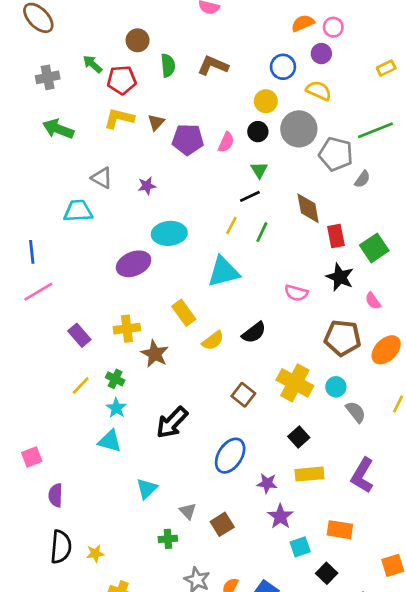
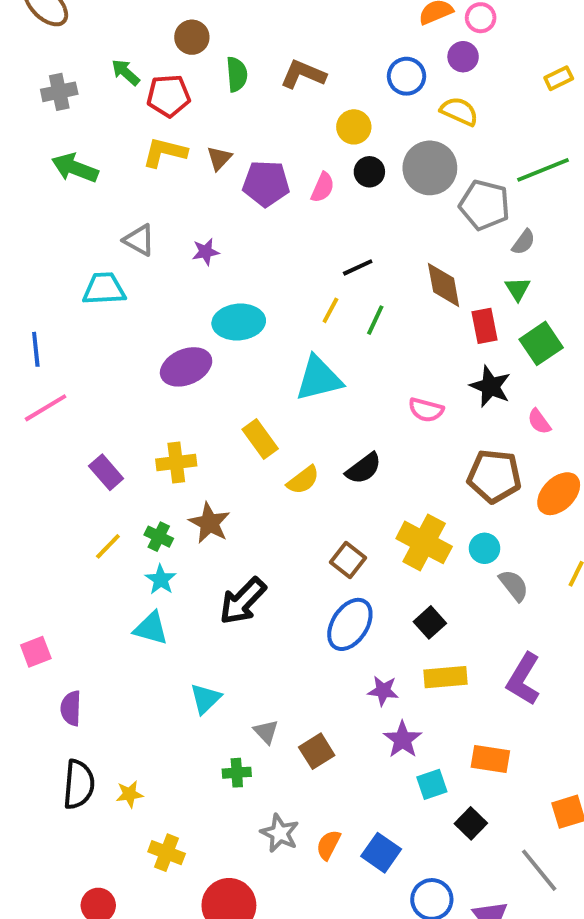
yellow circle: (266, 101) -> (354, 127), moved
green triangle: (259, 170) -> (518, 289), moved
brown star: (155, 354) -> (209, 523), moved
blue ellipse: (230, 456) -> (350, 624), moved

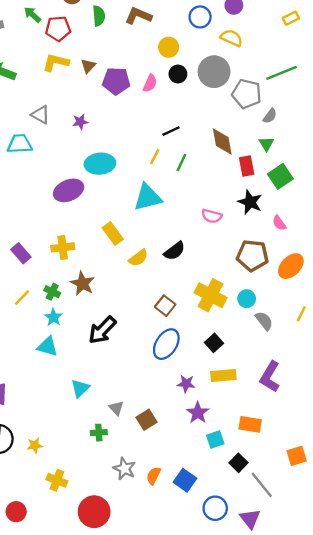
gray line: (539, 870) -> (262, 485), moved

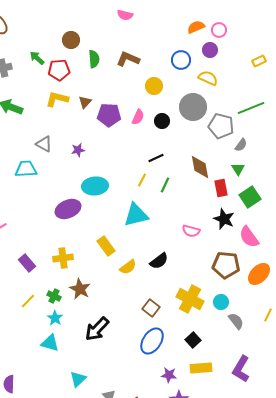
black circle: (178, 74) -> (162, 121), moved
pink semicircle: (279, 223) -> (249, 237), size x1.6

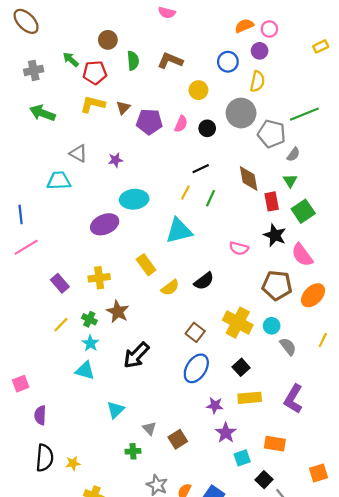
yellow rectangle: (259, 61) -> (321, 46), moved
yellow semicircle: (208, 78) -> (257, 81), turned 78

